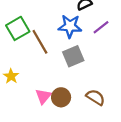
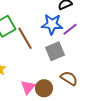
purple line: (101, 27) -> (70, 29), moved
brown semicircle: (95, 97) -> (69, 78), moved

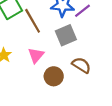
pink triangle: (28, 87) -> (36, 55), moved

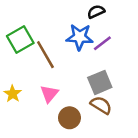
gray square: (66, 35) -> (100, 82), moved

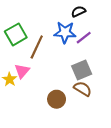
brown line: (45, 55) -> (37, 47), turned 55
pink triangle: (49, 94) -> (22, 71), moved

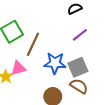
blue star: (65, 32) -> (55, 63), moved
pink triangle: (22, 71) -> (18, 68), turned 35

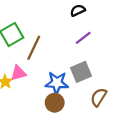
blue star: (55, 63) -> (57, 83), moved
brown semicircle: (79, 86) -> (99, 97), moved, turned -90

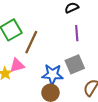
purple line: (83, 38) -> (77, 33), turned -56

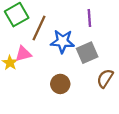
blue star: (52, 74) -> (62, 41), moved

